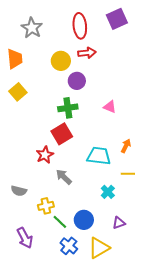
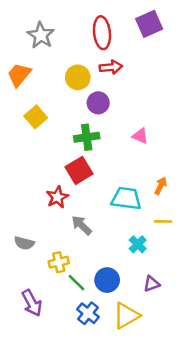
orange trapezoid: (15, 59) -> (19, 75), turned -135
yellow square: (18, 92) -> (36, 117), moved

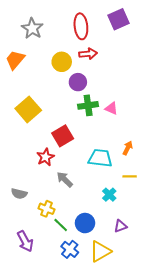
yellow square: (36, 117) -> (28, 109), moved, size x1.4
green cross: (87, 137) -> (88, 105), moved
yellow cross: (59, 262) -> (46, 209), turned 35

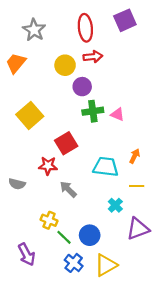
red star: (45, 157) -> (48, 166), turned 30
gray semicircle: (19, 194) -> (17, 184), moved
purple triangle: (120, 226) -> (138, 229), moved, size x1.6

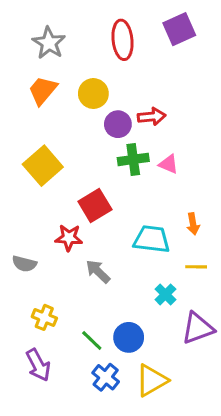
red arrow: (93, 57) -> (152, 117), moved
orange trapezoid: (16, 63) -> (43, 90), moved
orange arrow: (135, 156) -> (193, 224), turned 144
yellow cross: (49, 220) -> (44, 317), moved

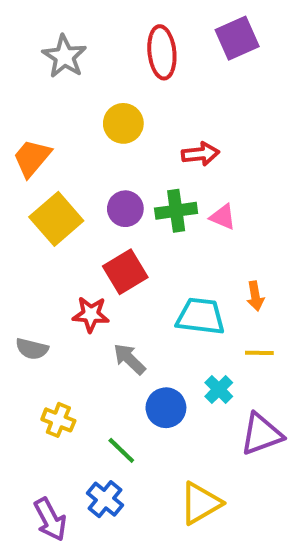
orange trapezoid: (43, 90) -> (32, 158), moved
purple circle: (118, 124) -> (125, 209), moved
blue circle: (129, 337) -> (166, 408), moved
purple arrow: (38, 365) -> (50, 519), moved
blue cross: (106, 377) -> (105, 499), moved

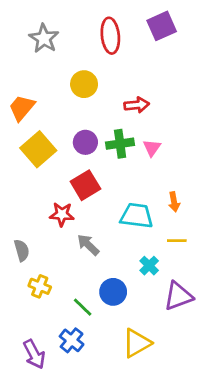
pink triangle: (223, 217) -> (152, 148), turned 42
gray semicircle: (32, 349) -> (22, 250), moved, turned -120
blue circle: (166, 408) -> (113, 292), moved

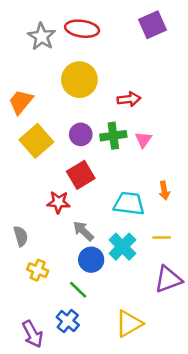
red ellipse: (110, 36) -> (82, 29), moved, turned -76
yellow circle: (84, 84) -> (79, 80), size x1.4
yellow line: (177, 241) -> (162, 237), moved
cyan cross: (149, 266) -> (122, 247), moved, size x1.5
blue circle: (113, 292) -> (91, 260), moved

